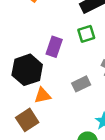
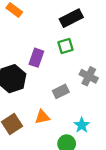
orange triangle: (43, 96) -> (42, 117), moved

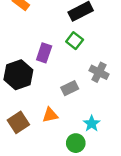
green square: (65, 46) -> (75, 41), turned -35

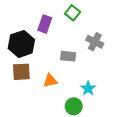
gray rectangle: (70, 88) -> (68, 56), turned 32
brown square: (18, 122) -> (21, 72), moved, turned 30

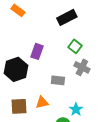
green square: (73, 13) -> (75, 46), moved
brown square: (21, 72) -> (19, 106), moved

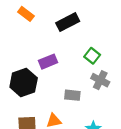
black rectangle: (67, 17) -> (68, 22), moved
purple rectangle: (37, 51) -> (48, 62), turned 49

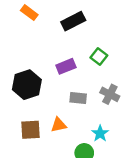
purple rectangle: (48, 62) -> (66, 66), moved
gray cross: (100, 80) -> (110, 94), moved

